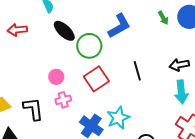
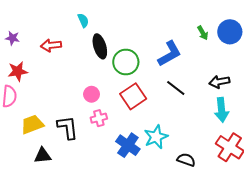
blue L-shape: (119, 26) -> (170, 54), moved
black ellipse: (64, 31) -> (100, 46), turned 30
black line: (137, 71) -> (176, 88), turned -36

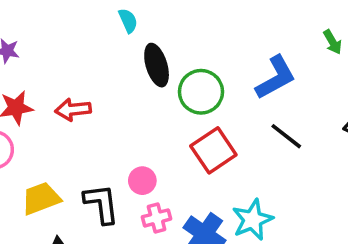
red arrow: (51, 45) -> (73, 110), moved
pink circle: (92, 94) -> (142, 181), moved
pink cross: (99, 118) -> (157, 218), moved

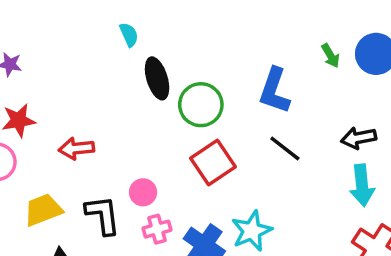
blue L-shape: (276, 78) -> (274, 91), turned 138
red arrow: (73, 110) -> (76, 149), moved

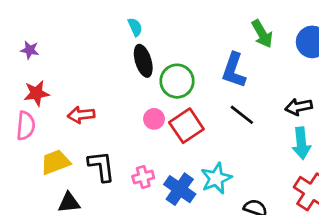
cyan semicircle: (129, 35) -> (135, 27), moved
green arrow: (330, 56) -> (262, 34), moved, size x1.5
pink circle: (143, 192) -> (154, 119), moved

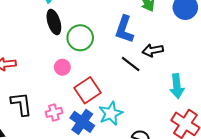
black arrow: (299, 107) -> (153, 50), moved
red square: (186, 126) -> (88, 90), moved

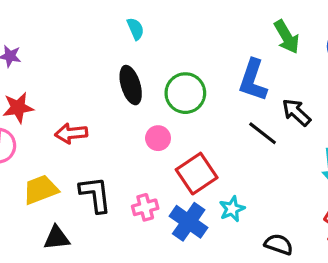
black ellipse: (54, 22) -> (131, 85), moved
black arrow: (153, 50) -> (296, 112), turned 54
cyan star: (111, 113) -> (232, 209), size x0.7

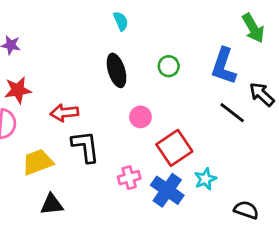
green circle: (185, 93) -> (169, 66), moved, size x0.6
black L-shape: (95, 194) -> (86, 147), moved

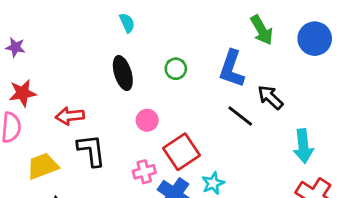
pink cross: (129, 178) -> (144, 172), moved

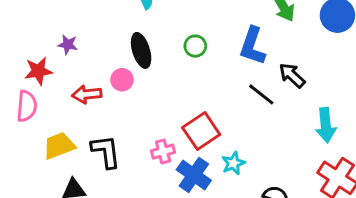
purple star: (15, 47) -> (68, 45), moved
pink circle: (147, 120) -> (122, 80), moved
black L-shape: (91, 150) -> (106, 152), moved

